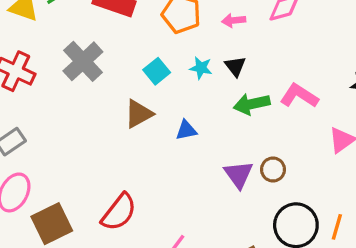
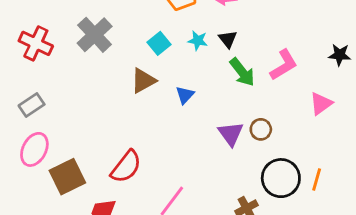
pink L-shape: (299, 96) -> (284, 65), turned 116
green arrow: (252, 104) -> (242, 72), turned -116
blue triangle: (186, 130) -> (185, 95), turned -36

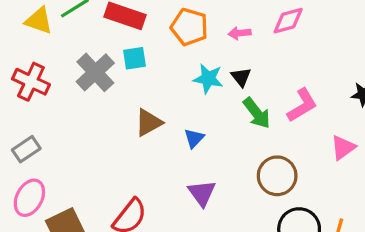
cyan star: (198, 41) -> (208, 79), size x1.4
cyan square: (159, 43) -> (134, 58), moved, turned 30
brown circle: (261, 129) -> (277, 176), size x1.6
purple triangle: (231, 134) -> (202, 193), moved

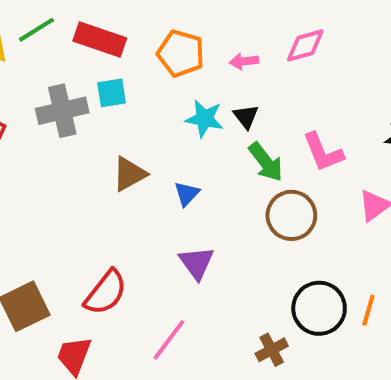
gray cross: (95, 72) -> (62, 111), turned 30
pink L-shape: (302, 105) -> (323, 152), turned 99
brown circle: (277, 176) -> (291, 215), moved

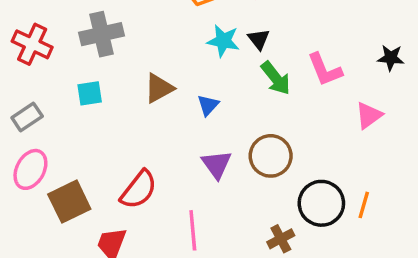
cyan square: (112, 93) -> (90, 93), moved
brown circle: (291, 215) -> (271, 156), moved
pink line: (169, 340) -> (193, 230), turned -42

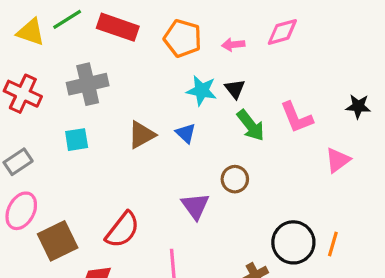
blue triangle: (208, 105) -> (186, 133), moved, turned -30
brown circle: (271, 156) -> (235, 179), moved, size x0.7

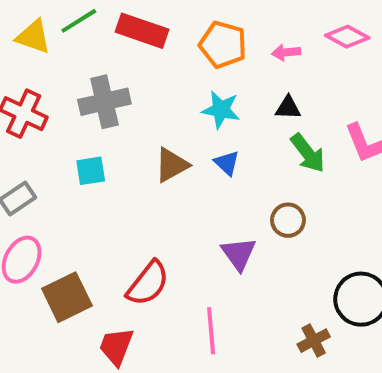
pink diamond: (282, 32) -> (347, 37), turned 44
black triangle: (235, 89) -> (288, 108), turned -50
cyan star: (202, 91) -> (221, 110), moved

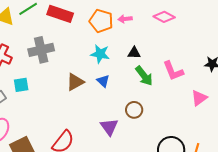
pink arrow: (286, 52) -> (125, 19), moved
cyan square: (91, 171) -> (21, 85), moved

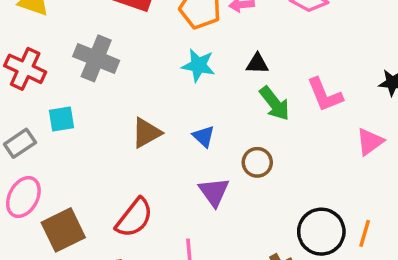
gray cross: (41, 50) -> (96, 58), turned 35
blue triangle: (103, 81) -> (204, 136), moved
brown triangle: (75, 82) -> (146, 133), moved

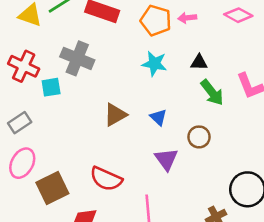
cyan square: (62, 119) -> (51, 87), moved
red semicircle: (134, 218) -> (106, 179), turned 76

